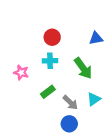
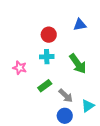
blue triangle: (96, 38) -> (80, 25), moved
cyan triangle: (94, 99) -> (88, 106), moved

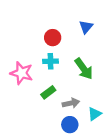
blue triangle: (80, 25) -> (86, 27), turned -40
pink star: (20, 68) -> (21, 73), size x1.5
gray arrow: (66, 96) -> (71, 103), turned -56

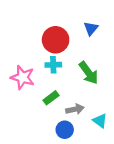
red circle: (53, 38) -> (56, 40), size x1.5
cyan triangle: (95, 114) -> (100, 121), turned -48
blue circle: (70, 125) -> (65, 130), moved

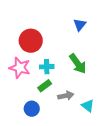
red circle: (56, 40) -> (31, 41), moved
cyan cross: (53, 65) -> (47, 67), moved
blue circle: (65, 130) -> (32, 109), moved

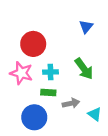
green rectangle: (45, 86) -> (48, 92), turned 40
blue circle: (32, 109) -> (34, 117), size x1.5

